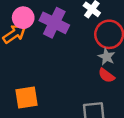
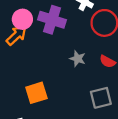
gray star: (107, 57) -> (78, 59), moved

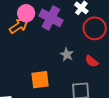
orange square: (36, 93) -> (40, 80), moved

